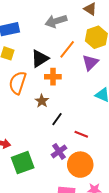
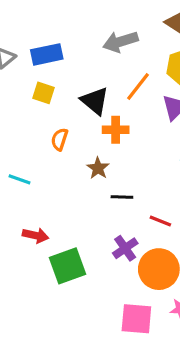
black triangle: (40, 58) -> (95, 101), turned -48
orange semicircle: (18, 83) -> (60, 139), size x0.6
black line: (57, 119) -> (122, 197), turned 56

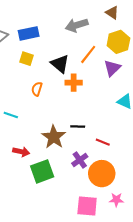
brown star: (98, 168) -> (54, 137), moved, size x1.6

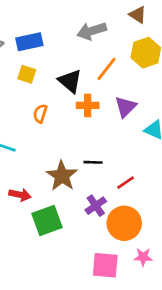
purple triangle: (112, 68) -> (126, 107), moved
red line: (103, 142) -> (126, 183), turned -56

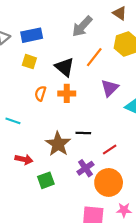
gray arrow: (92, 31) -> (82, 26), turned -30
orange cross: (88, 105) -> (67, 93), moved
green square: (47, 221) -> (46, 180), size x0.7

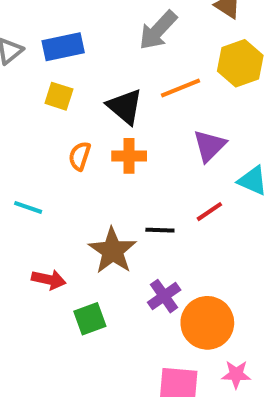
orange line: (94, 57) -> (181, 88), turned 30
red line: (110, 150) -> (209, 212), moved

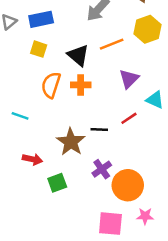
orange semicircle: (80, 156) -> (51, 85), size x1.5

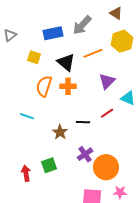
blue rectangle: (41, 19) -> (53, 33), moved
cyan line: (20, 116) -> (27, 116), moved
brown star: (71, 142) -> (60, 132), size x0.7
red arrow: (32, 159) -> (26, 173), moved, turned -112

